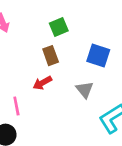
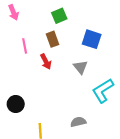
red arrow: (42, 83) -> (46, 62), turned -88
pink line: (16, 106) -> (25, 46), moved

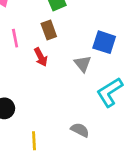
blue square: (92, 39) -> (104, 42), moved
gray semicircle: (78, 122) -> (80, 130), turned 40

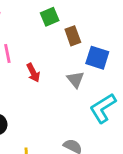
brown rectangle: (49, 30) -> (73, 36), moved

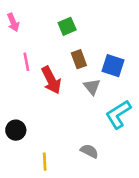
brown rectangle: (73, 36) -> (79, 59), moved
red arrow: (33, 73) -> (51, 80), size x1.5

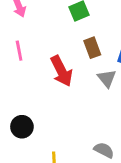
pink line: (26, 62) -> (19, 51), moved

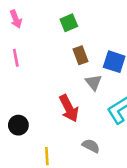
red arrow: (61, 71) -> (69, 108), moved

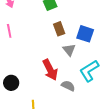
gray semicircle: (91, 146) -> (68, 86), moved

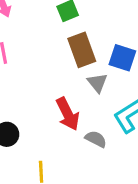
brown rectangle: (59, 29) -> (82, 50), size x1.5

